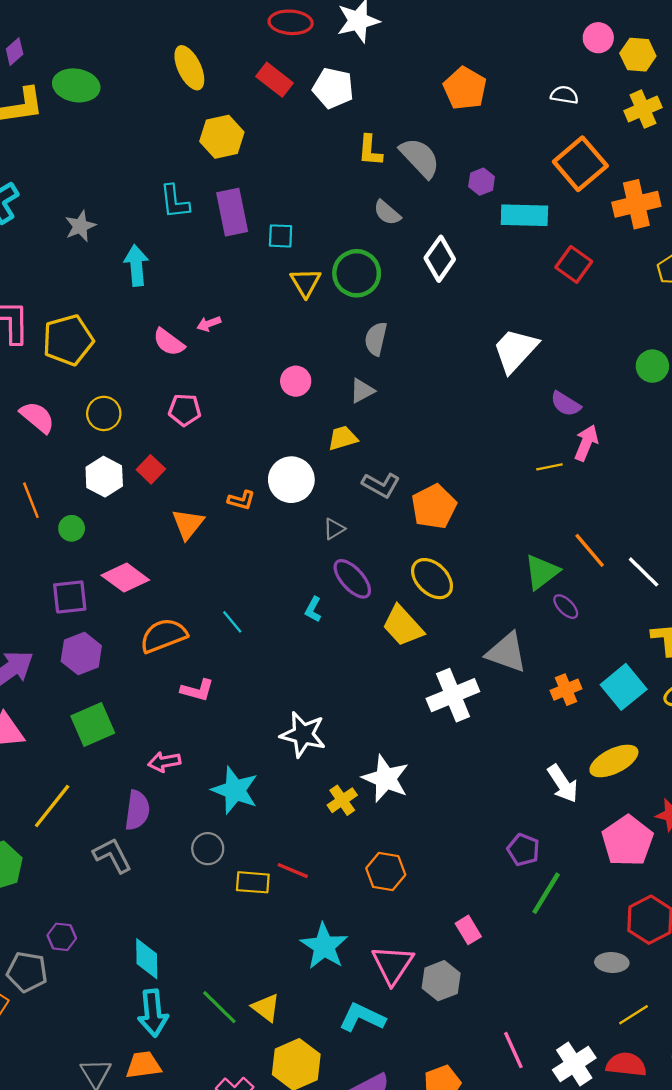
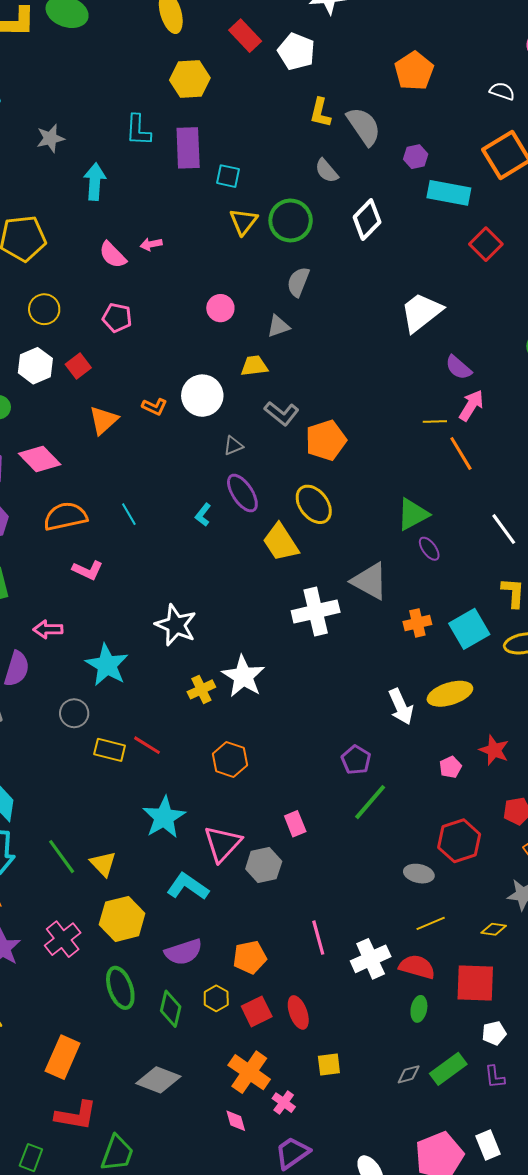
orange line: (590, 550) -> (461, 453), moved
pink pentagon: (628, 841) -> (450, 767), size x0.5

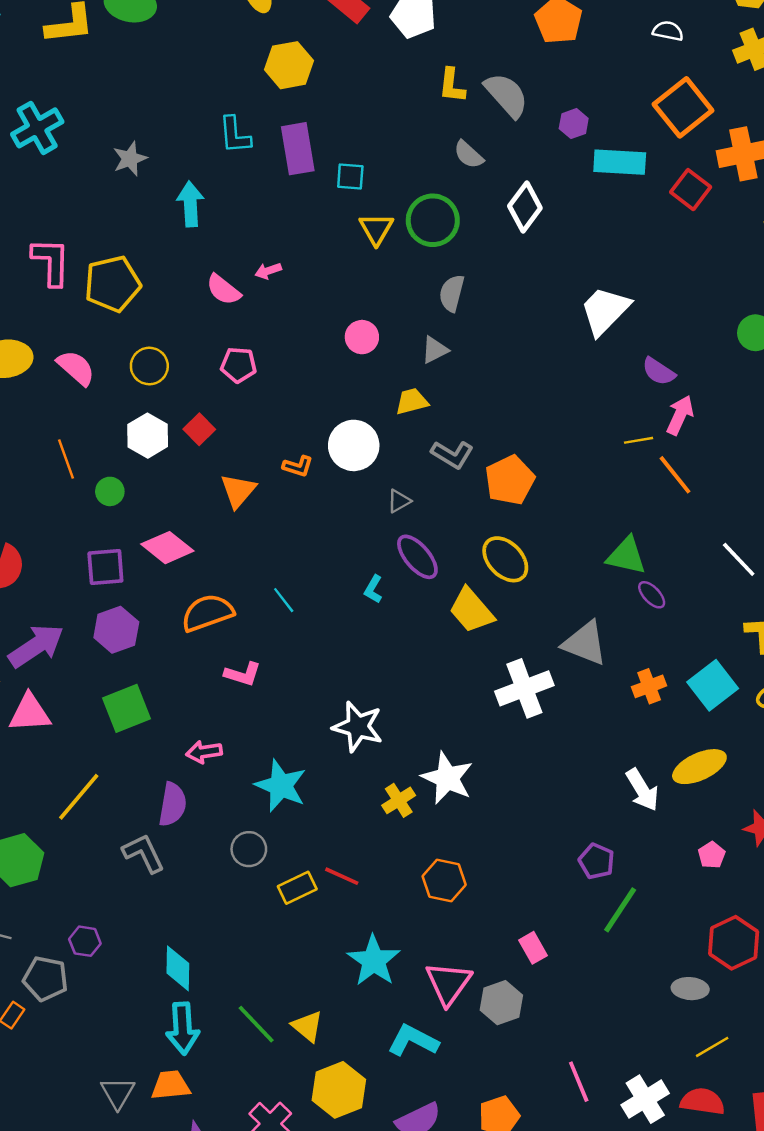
red square: (486, 244) -> (691, 190), moved
green triangle: (413, 514) -> (626, 556), turned 48
yellow rectangle: (110, 750) -> (297, 888), turned -32

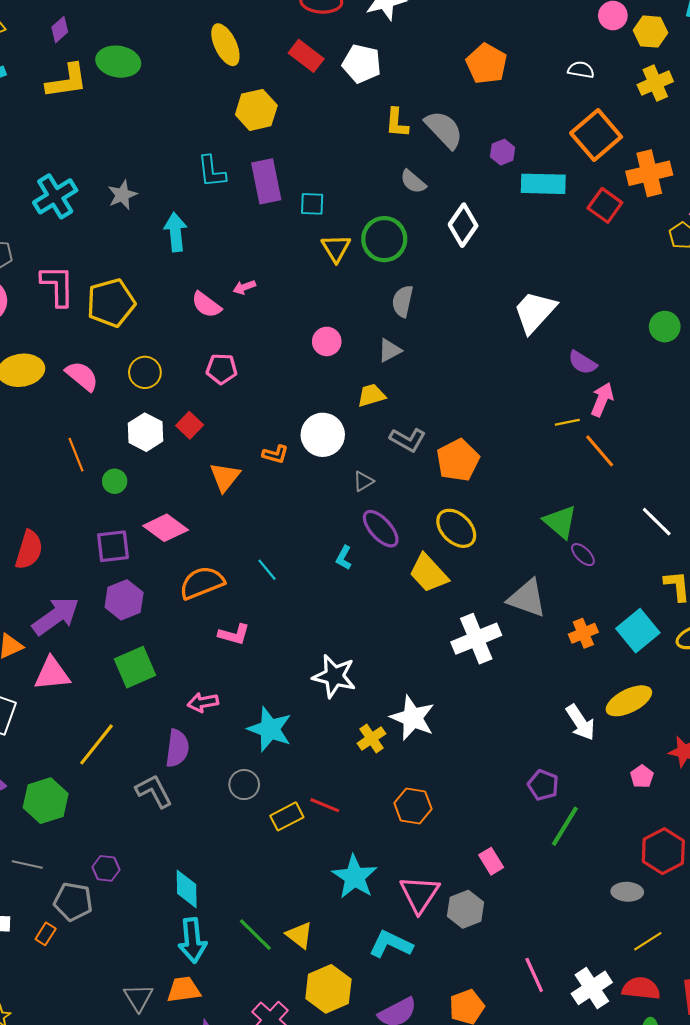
cyan cross: (37, 128) -> (55, 196), moved
green triangle: (626, 556) -> (560, 522), turned 30

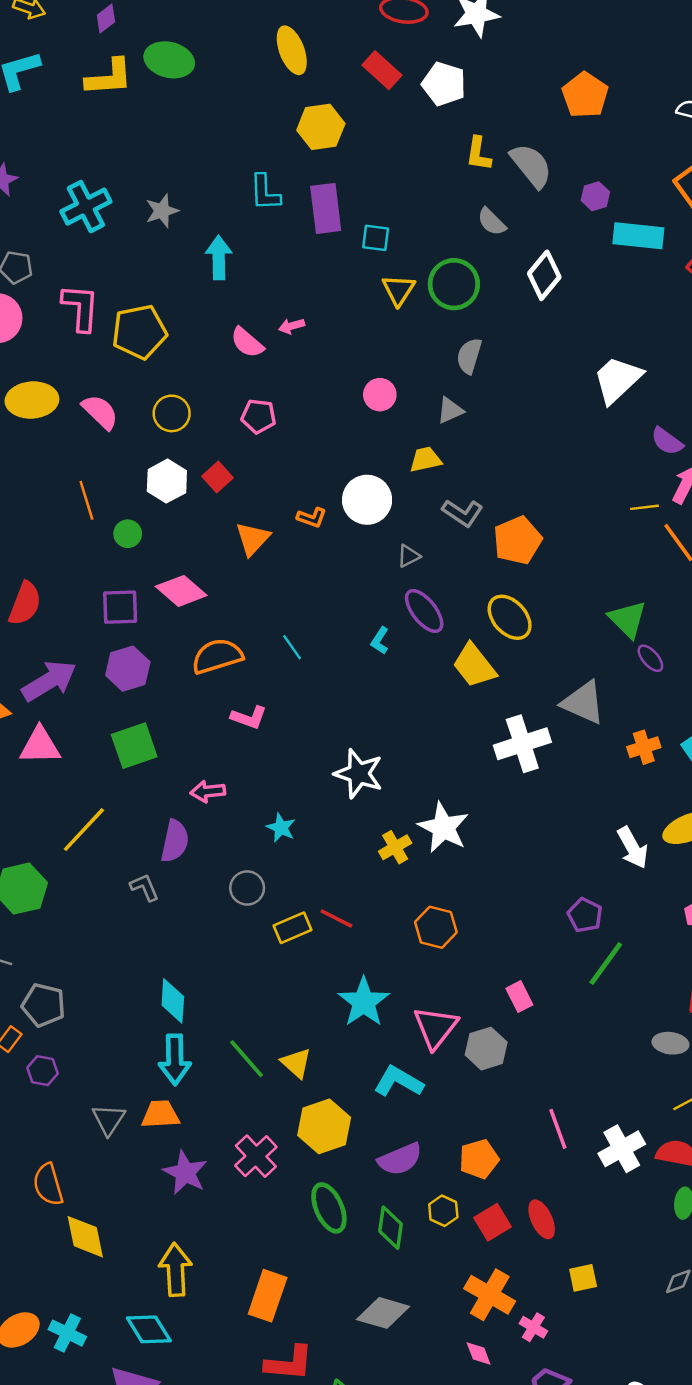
cyan star: (270, 729) -> (281, 828), size x0.6
gray L-shape: (154, 791) -> (145, 887), size x0.7
purple hexagon: (106, 868) -> (43, 1071), moved

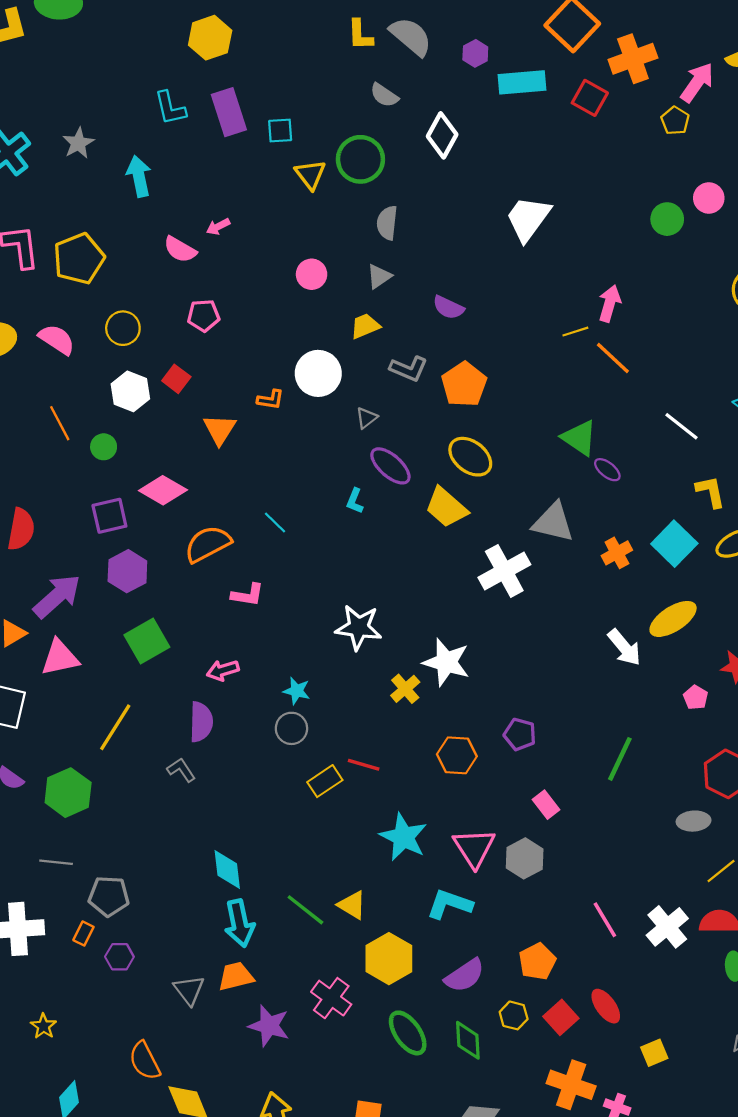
purple semicircle: (667, 441) -> (448, 307), moved
gray circle: (247, 888) -> (291, 728), moved
purple pentagon: (585, 915) -> (520, 734), moved

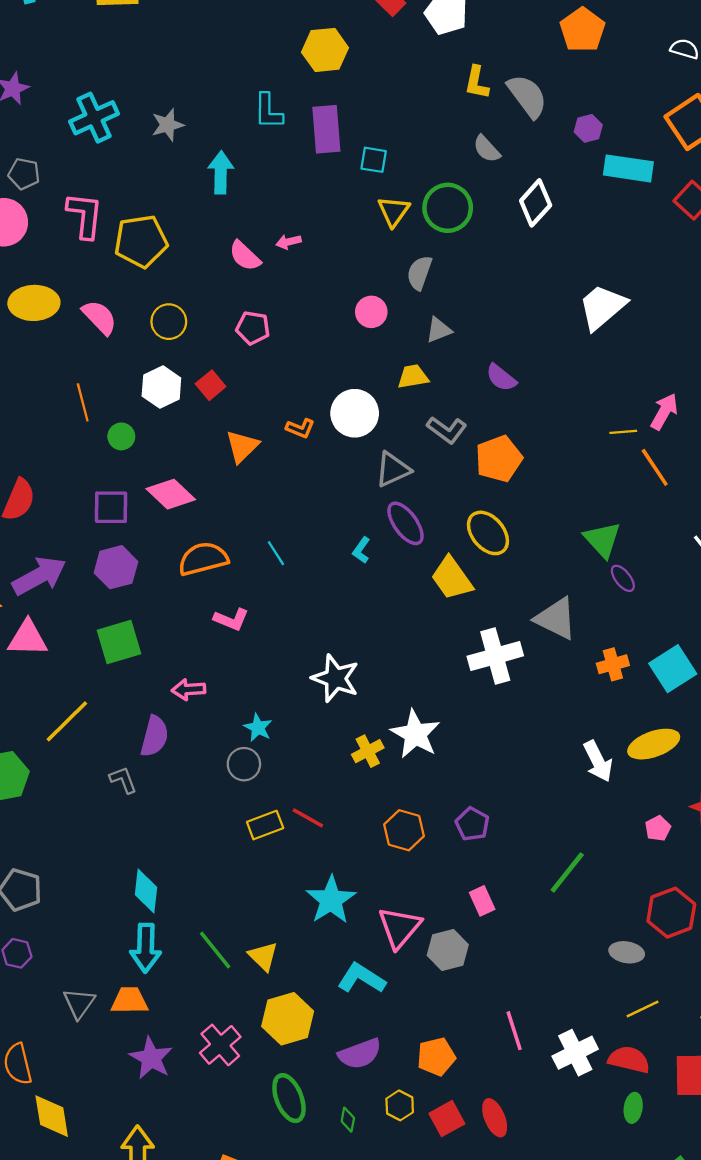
gray semicircle: (387, 223) -> (419, 273), moved
gray triangle: (367, 418) -> (393, 469), size x1.6
green diamond: (468, 1040) -> (348, 1120), size x0.6

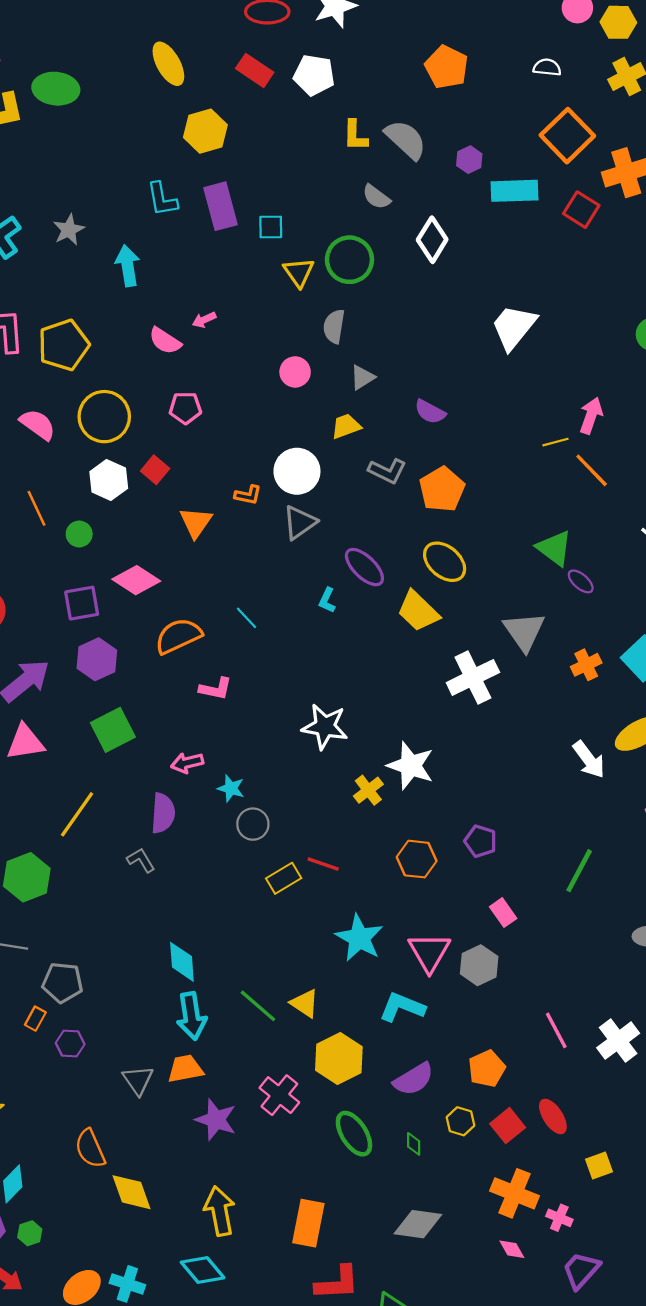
yellow circle: (169, 322) -> (104, 417), size x1.5
gray triangle: (393, 469) -> (300, 522), moved
gray triangle: (556, 619) -> (524, 631), turned 39
cyan star: (258, 728) -> (231, 788), moved

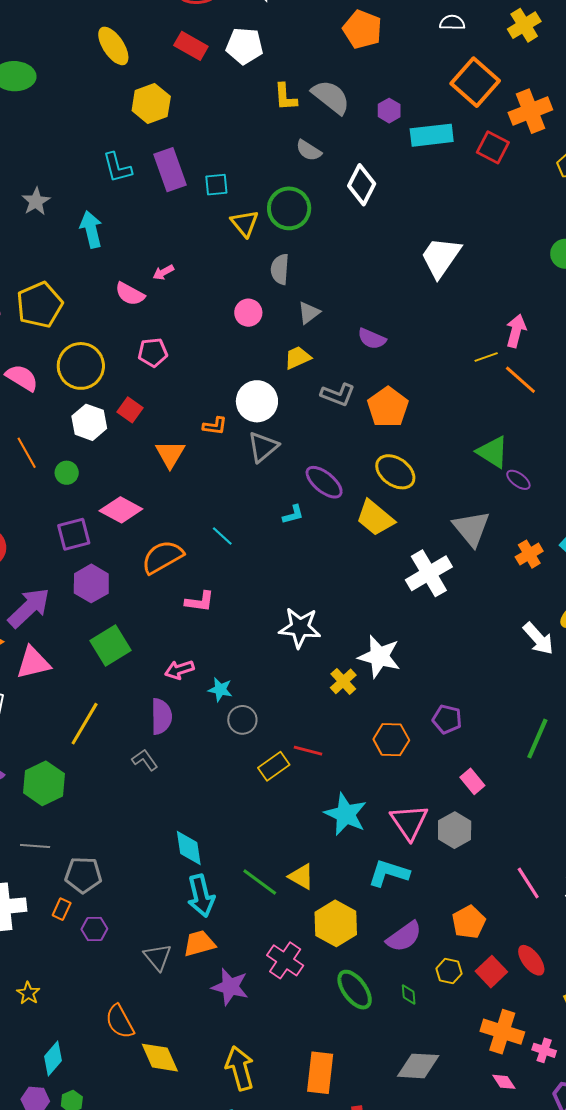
cyan L-shape: (327, 600) -> (293, 515), turned -125

